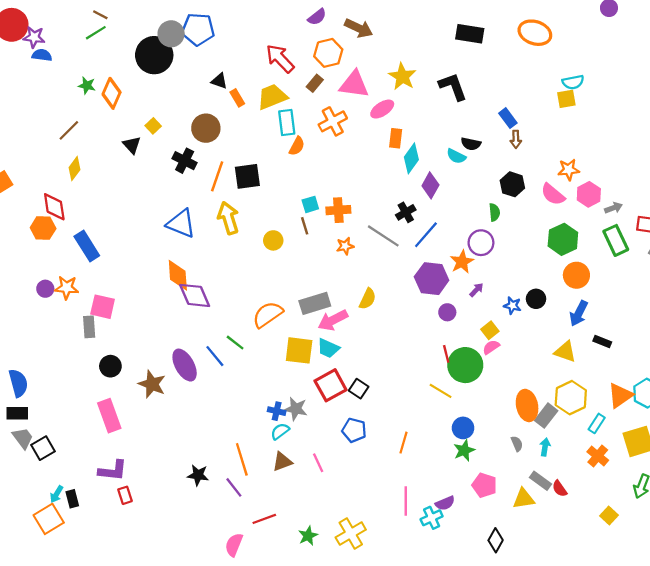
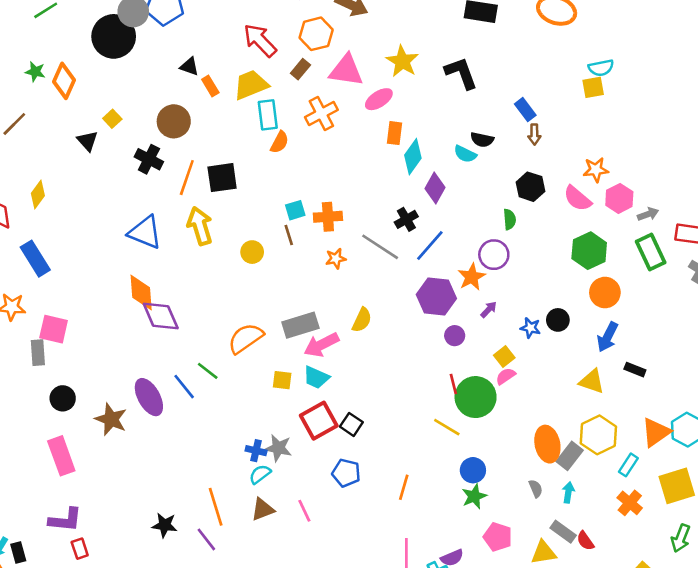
yellow diamond: (74, 169) -> (38, 195), moved
yellow square: (299, 350) -> (282, 380), size x0.6

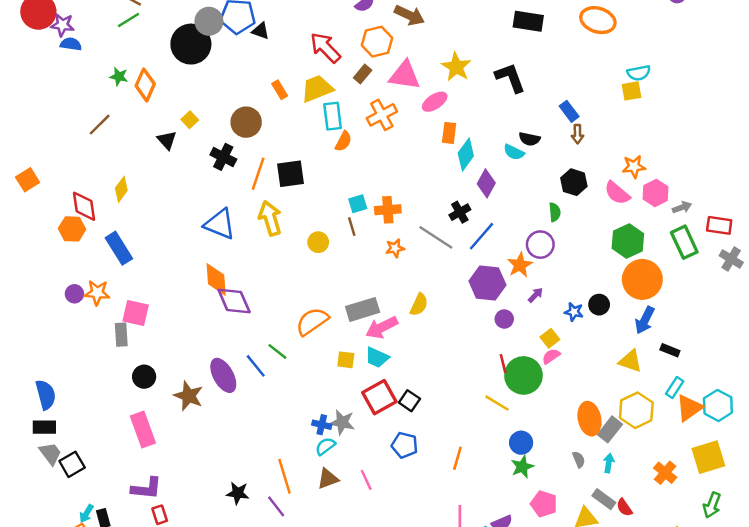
black triangle: (189, 66) -> (261, 31), moved
orange circle: (605, 293) -> (642, 279), size x1.4
cyan rectangle: (628, 465) -> (675, 387), moved

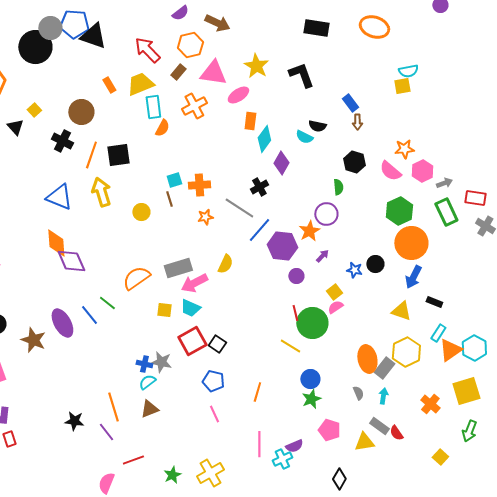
black triangle: (261, 31) -> (93, 36), size x1.8
blue line: (481, 236) -> (259, 230), moved
pink line: (366, 480) -> (214, 414), moved

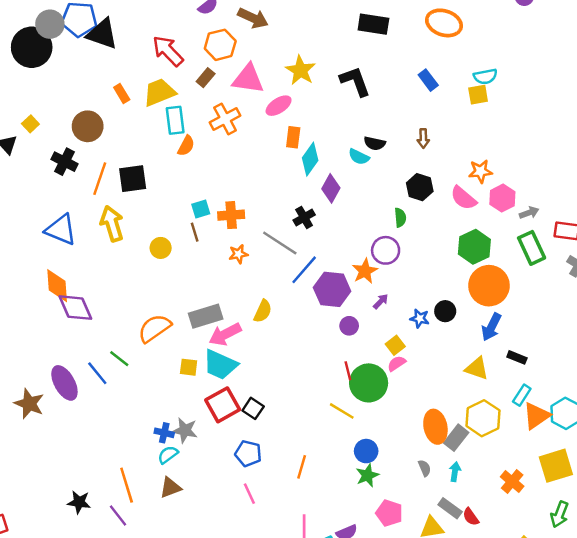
blue rectangle: (350, 103) -> (428, 80), moved
cyan trapezoid: (190, 308) -> (220, 365), size x1.4

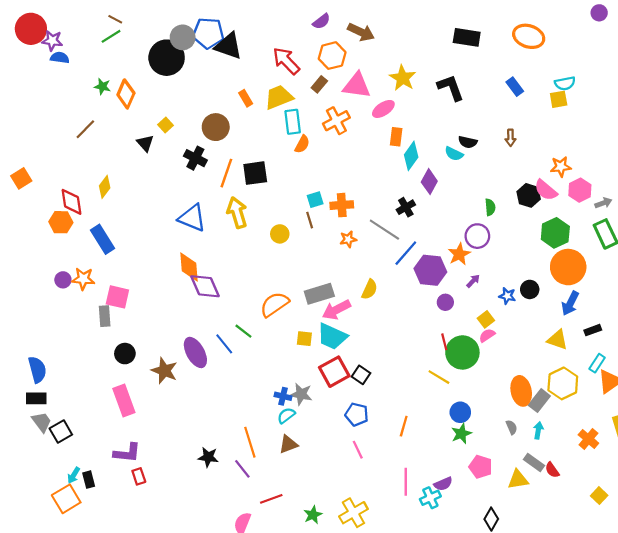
black hexagon: (420, 187) -> (529, 195), moved
black rectangle: (517, 357) -> (593, 330), turned -42

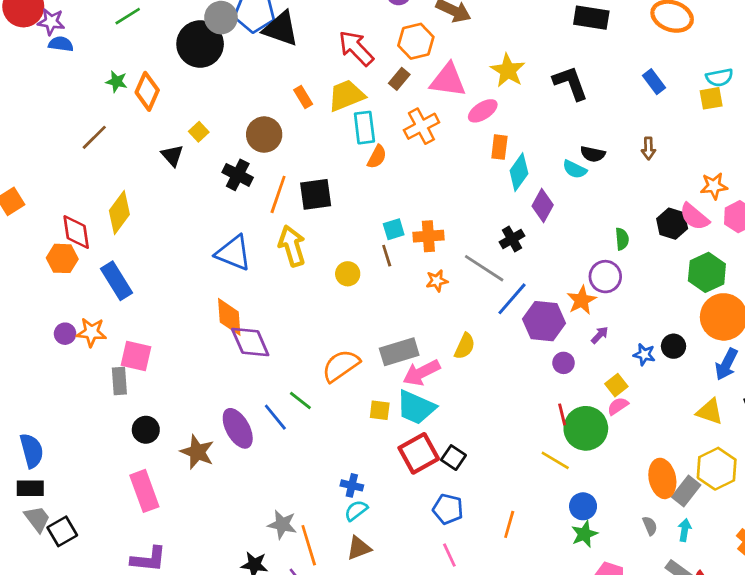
yellow diamond: (105, 187) -> (119, 213), size x1.4
gray star: (301, 394) -> (282, 524), moved

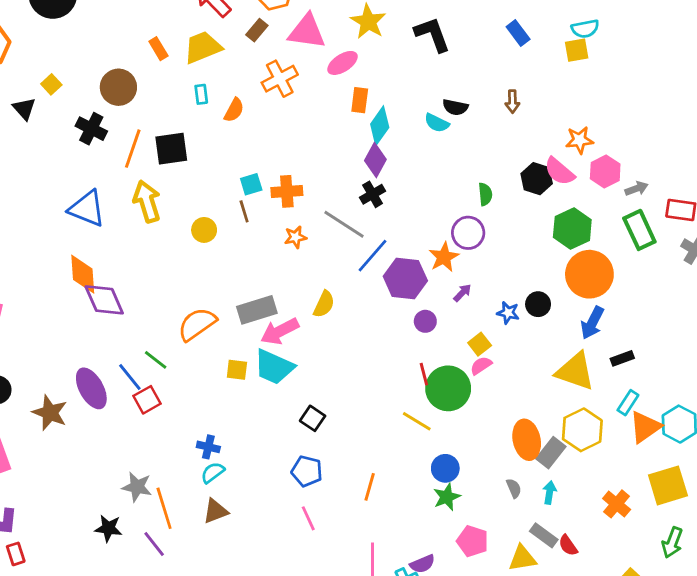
cyan rectangle: (364, 128) -> (201, 94), moved, size x0.6
purple diamond: (543, 206) -> (375, 160), moved
yellow triangle: (710, 412) -> (575, 371), size x1.4
red square: (419, 453) -> (147, 400), moved, size x0.7

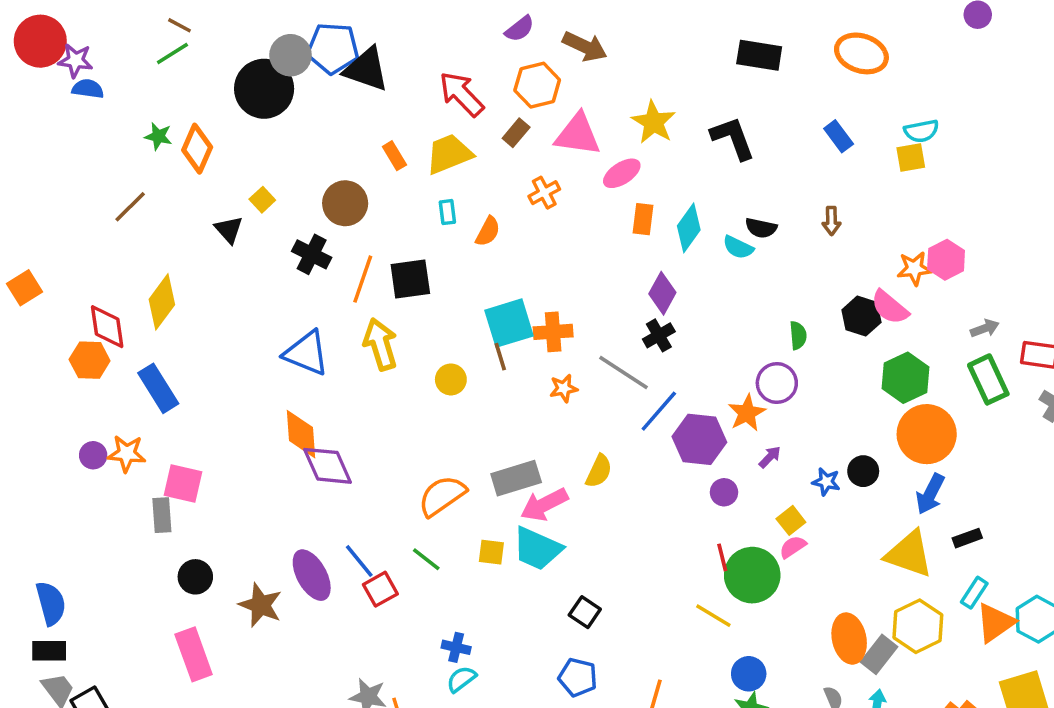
orange cross: (280, 79) -> (544, 193), size x0.7
cyan diamond: (380, 126) -> (689, 228), moved
pink hexagon: (605, 171) -> (946, 260), moved
cyan square: (251, 184) -> (509, 323), size x1.8
green line: (156, 360) -> (426, 559), moved

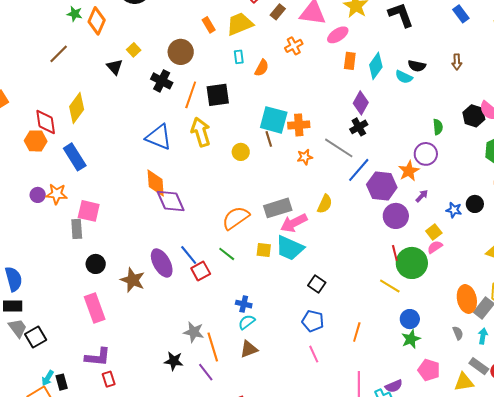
cyan square: (509, 323) -> (274, 120), turned 32
purple circle: (724, 492) -> (396, 216), size x1.6

